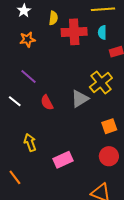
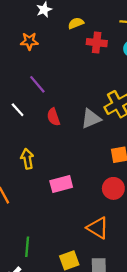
yellow semicircle: (53, 18) -> (76, 23), turned -128
red cross: (74, 32) -> (97, 43), size x0.7
orange star: (27, 39) -> (29, 41), moved

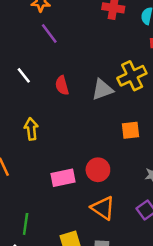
purple line: (37, 84) -> (49, 34), moved
pink rectangle: (61, 184) -> (63, 178), moved
red circle: (113, 188) -> (98, 170), moved

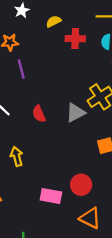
purple line: (49, 34) -> (21, 69), turned 30
pink rectangle: (63, 178) -> (51, 196), turned 30

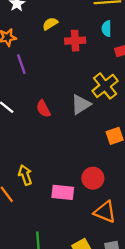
yellow semicircle: (54, 21) -> (50, 24), moved
red cross: (75, 39) -> (75, 41), moved
yellow arrow: (17, 156) -> (25, 175), moved

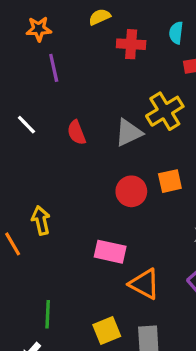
red circle: (93, 178) -> (131, 191), moved
pink rectangle: (63, 192) -> (110, 252), moved

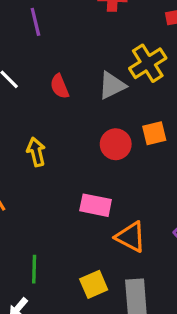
yellow arrow: (41, 220) -> (36, 152), moved

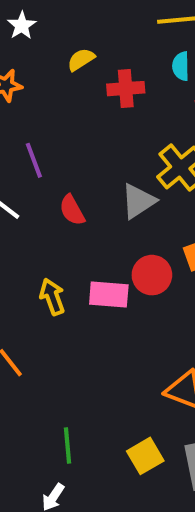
purple line: (35, 22) -> (34, 160), moved
pink rectangle: (96, 205) -> (109, 294), moved

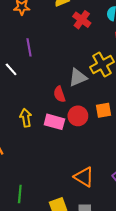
red cross: (126, 89) -> (82, 20), turned 30
red semicircle: (72, 210) -> (59, 94), moved

